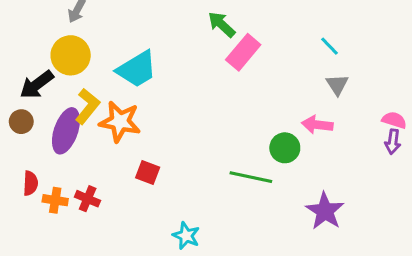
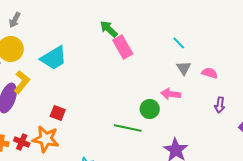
pink rectangle: (243, 52) -> (123, 47), turned -70
pink semicircle: (394, 120) -> (210, 73), moved
orange star: (120, 122) -> (46, 139), moved
red square: (148, 172) -> (58, 113), moved

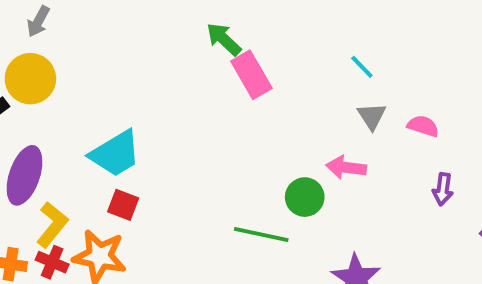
cyan trapezoid: (54, 58) -> (115, 154), moved
yellow L-shape: (22, 82) -> (52, 225), moved

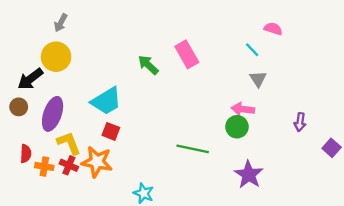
green arrow: (224, 39) -> (148, 65), moved
pink semicircle: (423, 126) -> (273, 29), moved
green circle: (305, 197) -> (237, 127), moved
yellow L-shape: (52, 225) -> (69, 143), turned -60

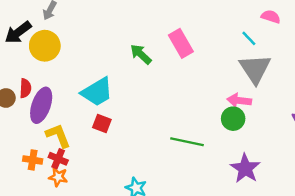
black arrow: (30, 79) -> (18, 32), moved
gray triangle: (258, 79) -> (255, 69), size x1.8
red semicircle: (26, 154) -> (25, 88), moved
orange star: (97, 162) -> (58, 177), moved, size x0.6

